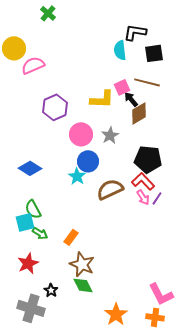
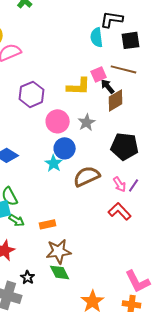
red L-shape: (143, 181) -> (120, 211), moved
orange rectangle: (71, 237) -> (48, 224), turned 42
brown star: (82, 264) -> (59, 251), turned -30

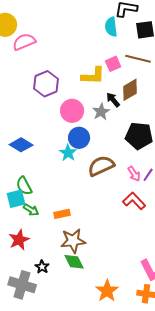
black arrow: (108, 86) -> (113, 100), moved

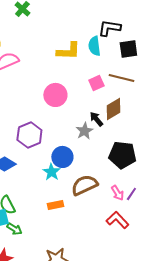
yellow L-shape: (93, 76) -> (68, 51), moved
purple hexagon: (46, 84) -> (29, 135), moved
pink circle: (72, 111) -> (55, 95), moved
orange rectangle: (62, 214) -> (55, 205), moved

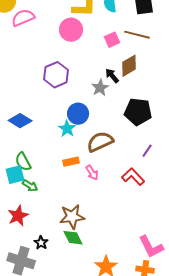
pink circle: (55, 95) -> (71, 30), moved
purple hexagon: (29, 135) -> (56, 75), moved
pink arrow: (117, 193) -> (92, 173), moved

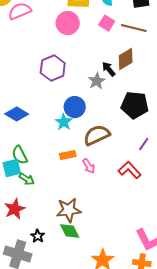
pink square: (112, 40) -> (107, 23), moved, turned -35

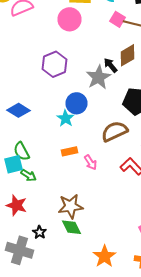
pink square: (107, 23) -> (118, 19), moved
gray star: (97, 81) -> (98, 77), size x1.4
brown semicircle: (97, 135) -> (114, 131), moved
red star: (15, 209) -> (16, 205), turned -30

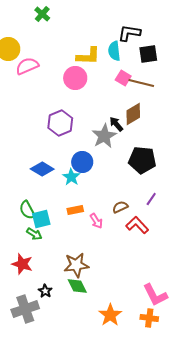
blue diamond: (18, 110) -> (42, 169), moved
brown semicircle: (114, 131) -> (120, 207), moved, size x0.6
cyan square: (14, 164) -> (41, 219), moved
gray cross: (20, 250) -> (25, 309), turned -36

